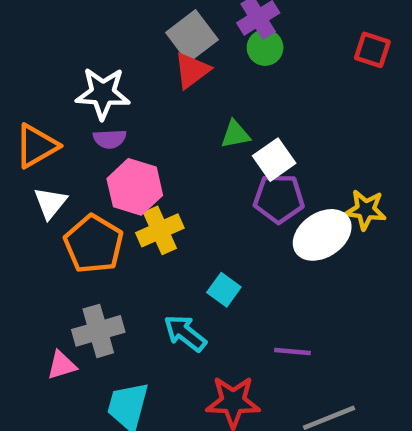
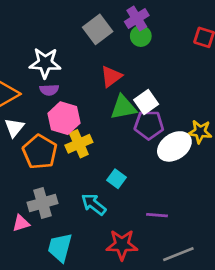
red triangle: (192, 70) -> (111, 76), moved
green triangle: (235, 134) -> (123, 107), moved, size x1.5

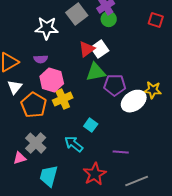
white star: (45, 63) -> (47, 28), moved
white square: (146, 102) -> (100, 49), moved
gray cross: (42, 203) -> (36, 143), turned -30
red star: (122, 245) -> (95, 174), turned -30

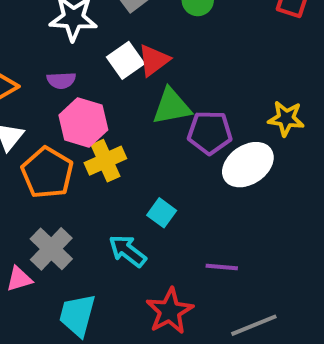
white square: (100, 49) -> (125, 60), moved
yellow star: (153, 90) -> (286, 118), moved

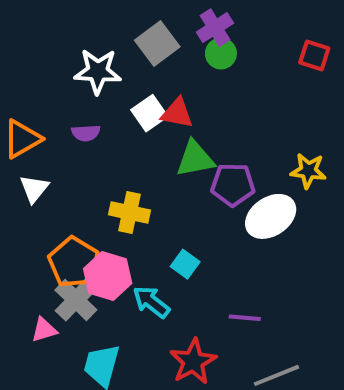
red triangle: (154, 60) -> (177, 113), turned 48
pink hexagon: (83, 122) -> (108, 276), moved
yellow cross: (105, 161) -> (129, 212), turned 36
orange pentagon: (47, 173) -> (74, 262), moved

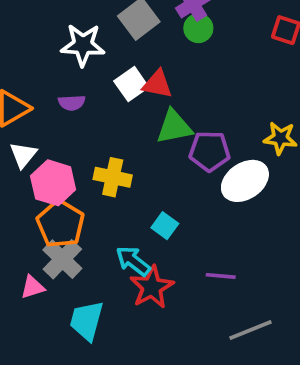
pink hexagon: (108, 276) -> (53, 183), moved
red star: (193, 362) -> (152, 287), moved

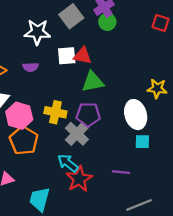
white square: (131, 84) -> (67, 56), turned 30
purple pentagon: (210, 151) -> (88, 115), moved
white ellipse: (245, 181) -> (136, 115), turned -72
cyan square: (165, 226) -> (142, 142), moved, turned -35
gray cross: (62, 259) -> (77, 134), moved

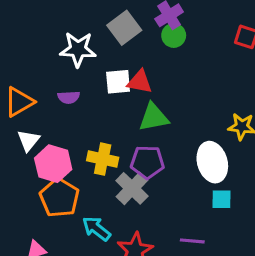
cyan arrow: (68, 163) -> (96, 229), moved

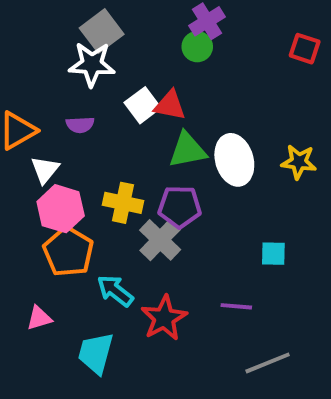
gray square: (124, 28) -> (102, 31), moved
green circle: (174, 35) -> (197, 47), moved
white square: (118, 82) -> (143, 105), turned -32
white triangle: (28, 140) -> (45, 170), moved
white ellipse: (212, 162) -> (234, 160), moved

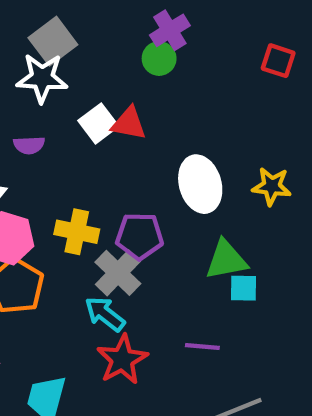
green triangle: (187, 150) -> (226, 260), moved
cyan arrow: (115, 291) -> (105, 314), moved

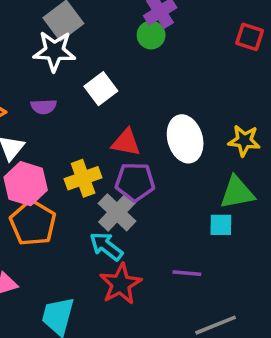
red triangle: (129, 123) -> (126, 142), moved
yellow cross: (77, 232) -> (83, 178), turned -32
green triangle: (226, 260) -> (237, 193), moved

